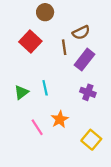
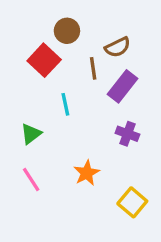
brown circle: (45, 12) -> (67, 31), moved
cyan line: (45, 88) -> (65, 104), moved
pink line: (37, 127) -> (31, 179), moved

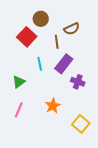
purple rectangle: (123, 86) -> (64, 64), moved
pink line: (31, 179) -> (19, 110), turned 56

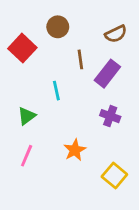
brown semicircle: (72, 29) -> (116, 34), moved
red square: (27, 37) -> (22, 48), moved
purple rectangle: (64, 64) -> (107, 74), moved

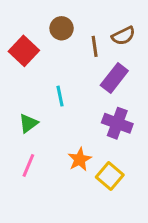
brown line: (80, 59) -> (95, 46), moved
purple cross: (110, 116) -> (117, 123), size x1.4
yellow square: (114, 176) -> (110, 176), moved

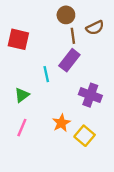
brown circle: (62, 28) -> (66, 15), moved
red square: (24, 51) -> (18, 39), turned -30
purple rectangle: (114, 78) -> (69, 60), moved

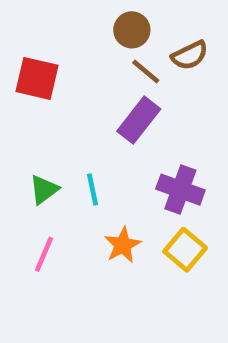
brown line: (73, 36) -> (146, 72), turned -42
cyan line: (46, 74) -> (93, 190), moved
yellow square: (85, 136) -> (185, 250), moved

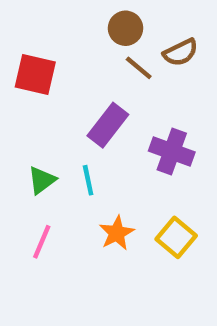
purple rectangle: (139, 120) -> (108, 125), moved
purple cross: (180, 190) -> (172, 152), moved

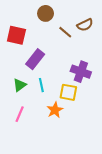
brown circle: (125, 28) -> (46, 13), moved
purple rectangle: (108, 125) -> (35, 59), moved
yellow square: (176, 237) -> (68, 92), moved, turned -30

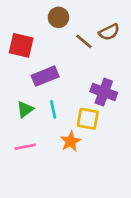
purple rectangle: (35, 59) -> (45, 76), turned 30
pink line: (20, 114) -> (25, 147), turned 56

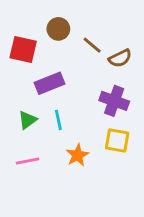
brown circle: (58, 17) -> (58, 29), moved
brown semicircle: (109, 32) -> (120, 58), moved
yellow square: (88, 119) -> (117, 140), moved

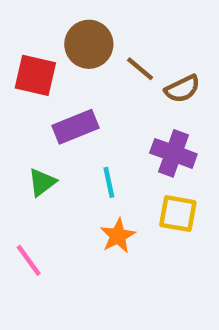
brown circle: (58, 29) -> (89, 44), size x1.4
cyan line: (58, 120) -> (109, 182), moved
pink line: (28, 161) -> (29, 260), moved, turned 65

